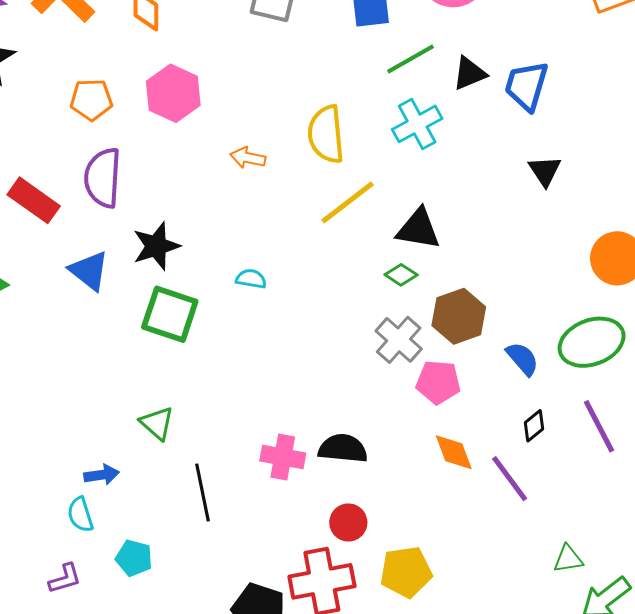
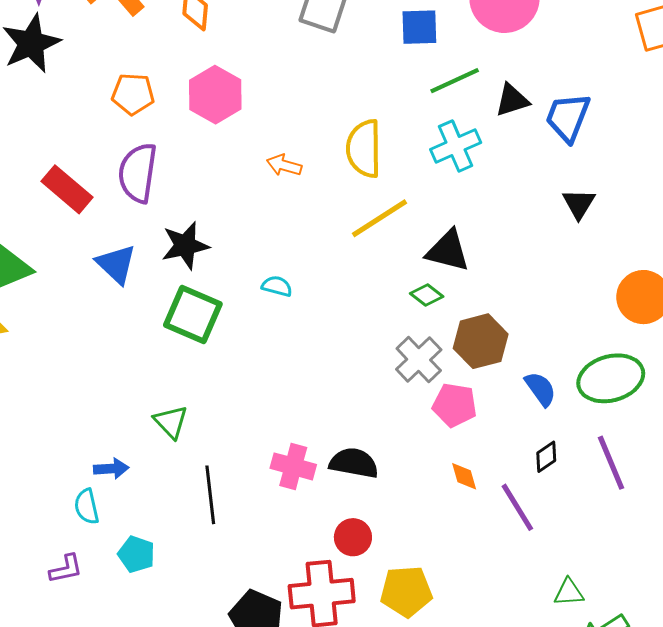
orange diamond: (454, 452) -> (464, 476), size x0.7

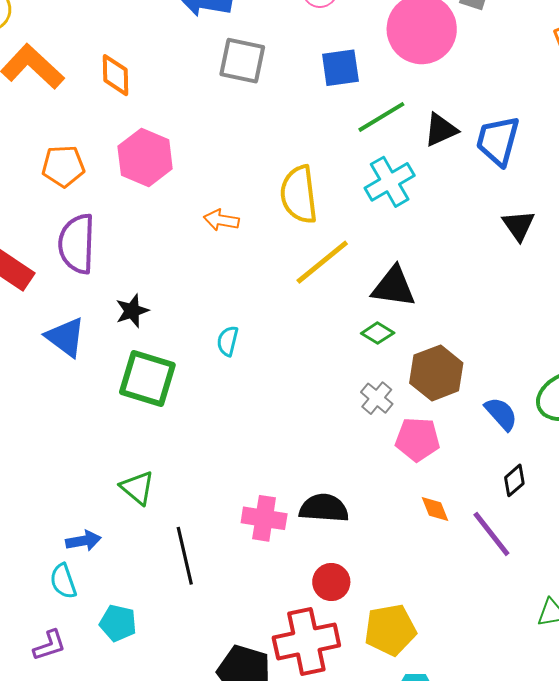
black star: (185, 245) -> (132, 311), size x0.7
cyan semicircle: (277, 286) -> (228, 341), turned -84
gray cross: (419, 360) -> (377, 398), size x0.7

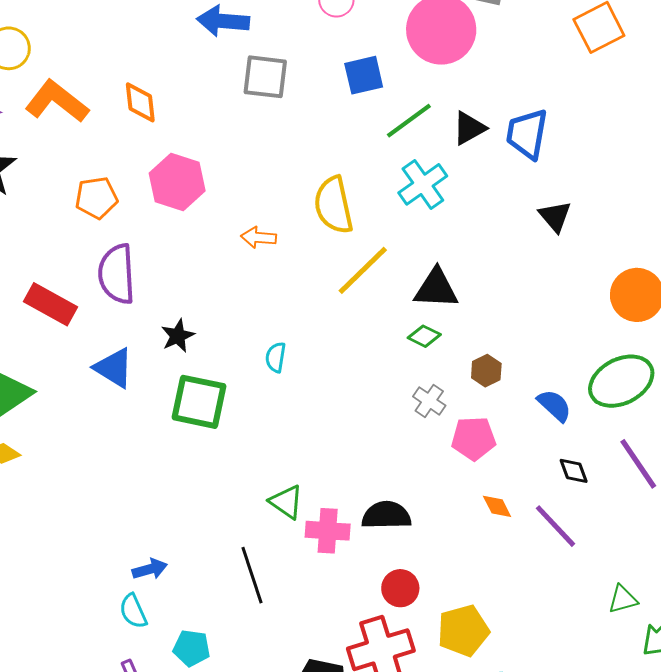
brown hexagon: (436, 373) -> (486, 371), size x0.6
black diamond: (514, 480) -> (574, 471), turned -64
green triangle: (137, 488) -> (286, 502), moved

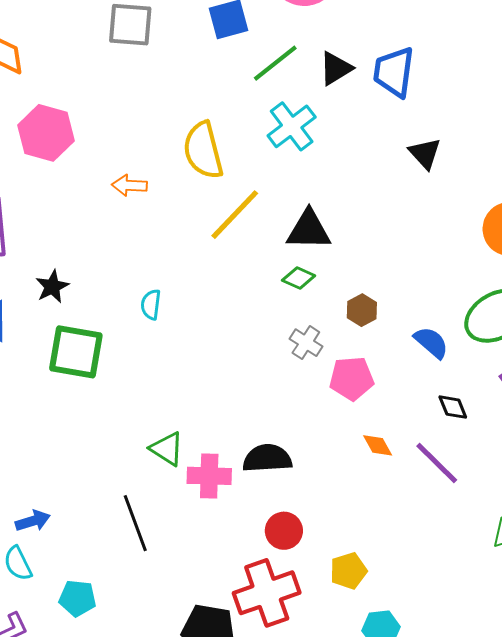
yellow pentagon: (463, 631) -> (348, 571), size x0.7

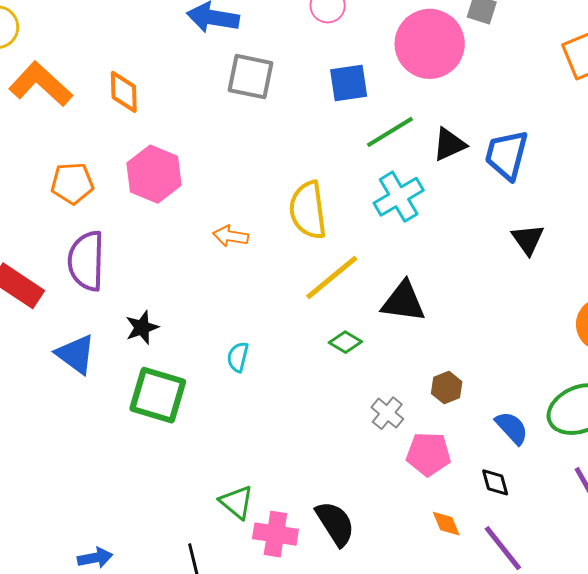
green diamond: (299, 278) -> (345, 342), moved
black diamond: (453, 407) -> (495, 482), moved
black semicircle: (267, 458) -> (335, 523), turned 54

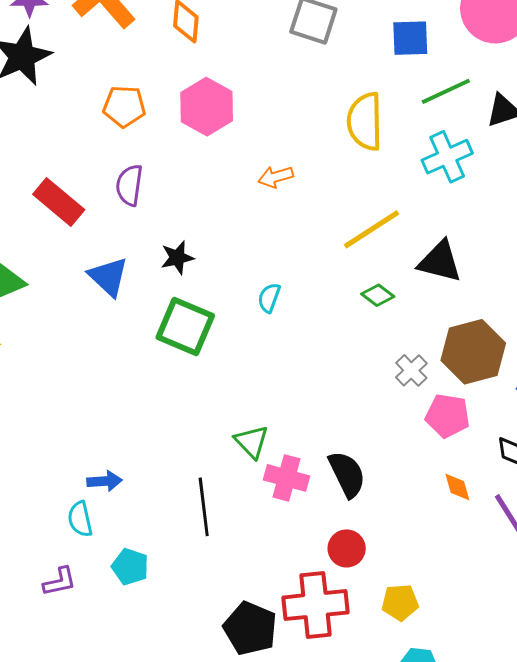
yellow semicircle: (308, 210) -> (365, 121), moved
orange arrow: (231, 236) -> (276, 177), turned -32
purple semicircle: (86, 261) -> (129, 185), size x0.7
brown hexagon: (447, 388) -> (473, 352), size x2.0

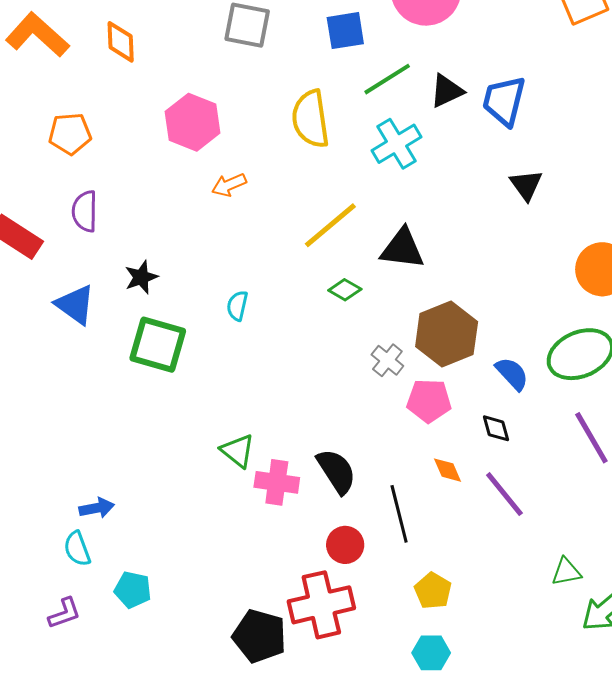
pink hexagon: (207, 107) -> (193, 122), moved
black line: (204, 507) -> (399, 514), moved
yellow pentagon: (400, 602) -> (433, 591), moved, turned -30

